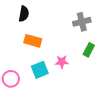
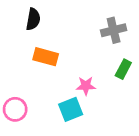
cyan square: (40, 70) -> (71, 109), moved

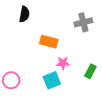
orange rectangle: (46, 57) -> (49, 42), moved
green rectangle: (123, 69) -> (90, 71), moved

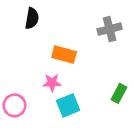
pink star: (63, 63) -> (52, 83), moved

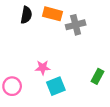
gray cross: (110, 29) -> (76, 25), moved
orange rectangle: (64, 55) -> (53, 14), moved

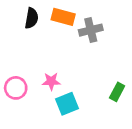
pink circle: (12, 86) -> (16, 88), moved

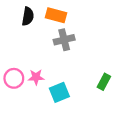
gray cross: (91, 30) -> (64, 40), moved
pink star: (51, 81) -> (36, 77), moved

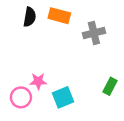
gray cross: (64, 40) -> (94, 33), moved
pink circle: (14, 78) -> (21, 97), moved

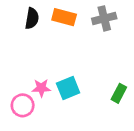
gray cross: (94, 33) -> (104, 18), moved
cyan square: (63, 97) -> (68, 88), moved

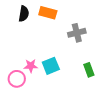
gray cross: (104, 18) -> (77, 33), moved
green rectangle: (119, 93) -> (89, 70), turned -48

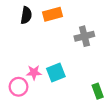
orange rectangle: (48, 13) -> (53, 14), turned -30
green rectangle: (89, 70) -> (98, 91), moved

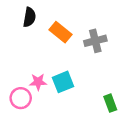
orange rectangle: (53, 14) -> (60, 32), moved, turned 54

